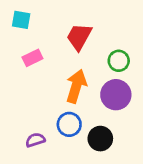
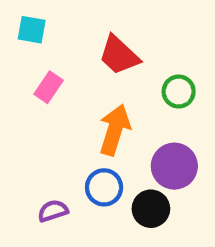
red trapezoid: (79, 37) -> (119, 55), turned -76
pink rectangle: (32, 58) -> (49, 87), turned -30
purple circle: (116, 95) -> (174, 166), moved

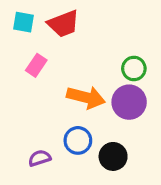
red trapezoid: (119, 55) -> (63, 24), moved, turned -64
orange arrow: (115, 130) -> (86, 97), turned 87
purple circle: (174, 166) -> (129, 102), moved

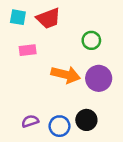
pink rectangle: (36, 65) -> (28, 50), turned 49
green circle: (134, 68) -> (91, 40), moved
blue circle: (78, 140) -> (60, 126), moved

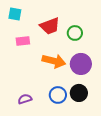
red trapezoid: (48, 18) -> (50, 26), moved
black circle: (86, 120) -> (79, 93), moved
blue circle: (60, 126) -> (58, 95), moved

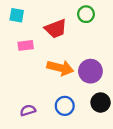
green circle: (75, 33) -> (86, 14), moved
black circle: (79, 93) -> (101, 103), moved

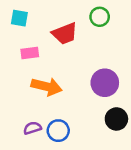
orange arrow: (60, 68) -> (47, 87), moved
blue circle: (65, 106) -> (58, 131), moved

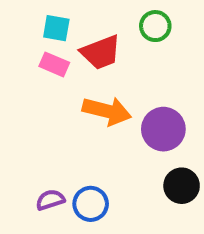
cyan square: (19, 18) -> (56, 28), moved
pink rectangle: (30, 53) -> (54, 64), moved, turned 30
orange arrow: (47, 87) -> (107, 111), moved

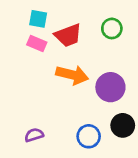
green circle: (155, 26) -> (112, 28), moved
blue circle: (91, 204) -> (89, 136), moved

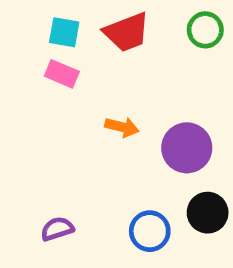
green circle: (112, 28) -> (205, 30), moved
red trapezoid: (68, 35) -> (127, 32), moved
orange arrow: (72, 75) -> (122, 127), size x0.6

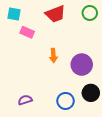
cyan square: (64, 32) -> (14, 14), moved
orange arrow: (122, 127) -> (53, 55), turned 72

